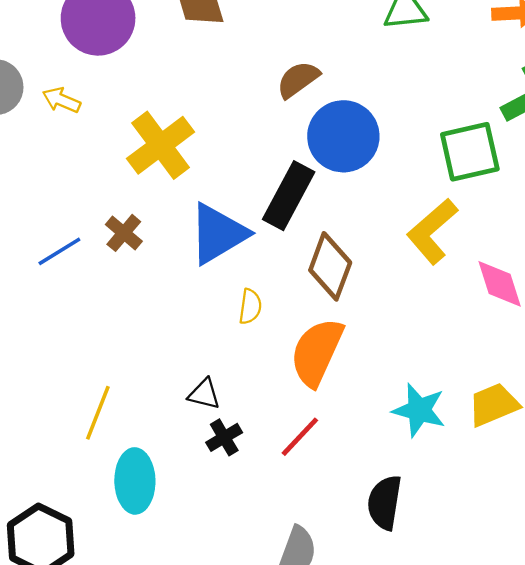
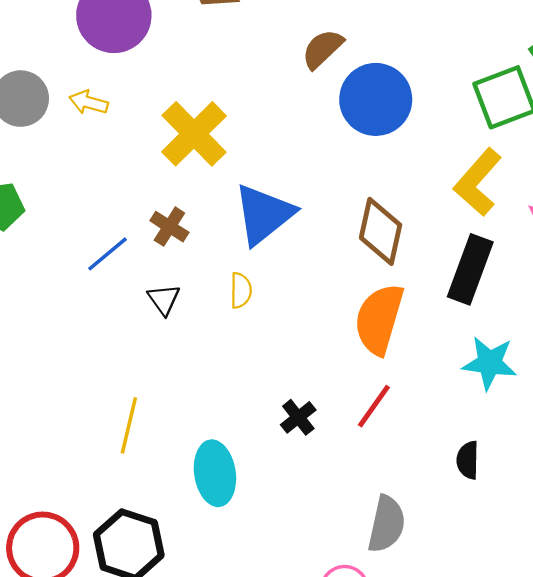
black rectangle: (289, 196) -> (470, 269), moved
yellow semicircle: (250, 307) -> (241, 290), moved
black triangle: (204, 394) -> (164, 299), moved, turned 48
yellow line: (98, 413) -> (129, 425), moved
black semicircle: (385, 502) -> (468, 460), size x0.7

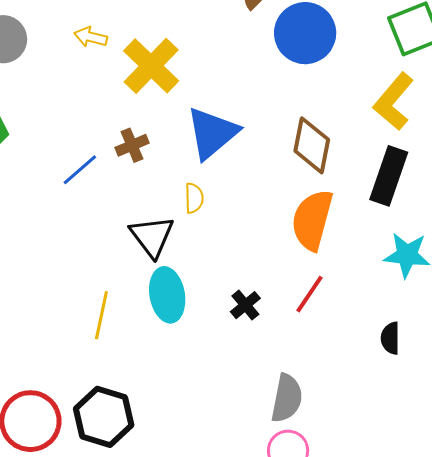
yellow arrow: (89, 102) -> (91, 37), moved
brown cross: (169, 227) -> (132, 145), turned 36
black triangle: (164, 299) -> (152, 236), moved, size x1.6
cyan ellipse: (215, 473) -> (167, 295), moved
gray semicircle: (387, 524) -> (287, 398), moved

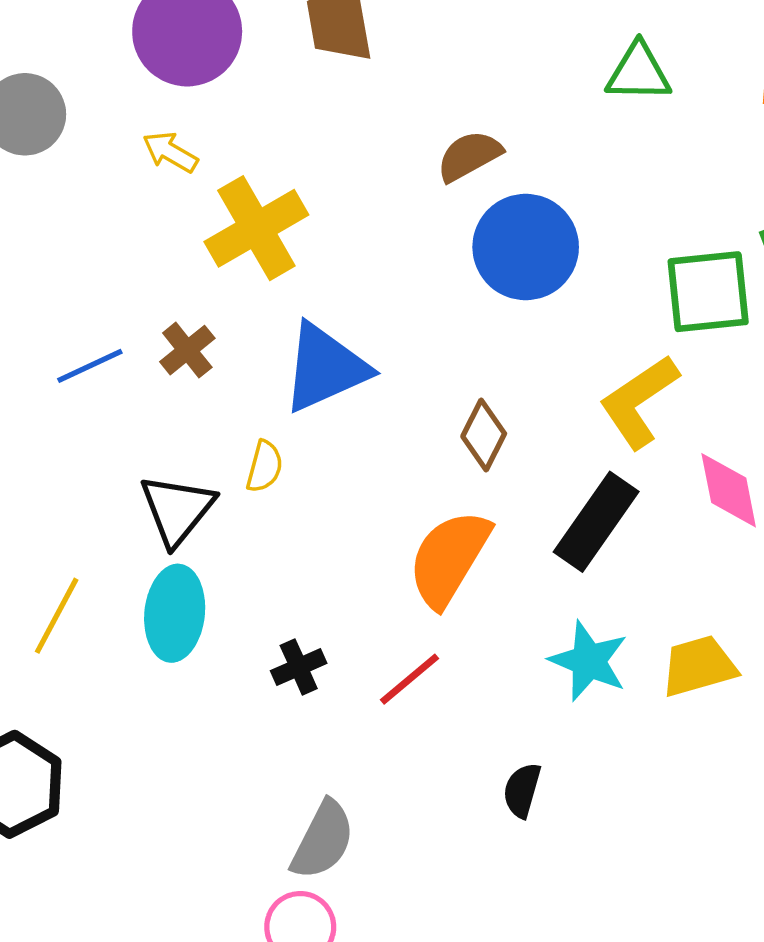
brown cross: (132, 145) -> (187, 350), turned -32
brown diamond: (312, 145) -> (484, 435), size x0.7

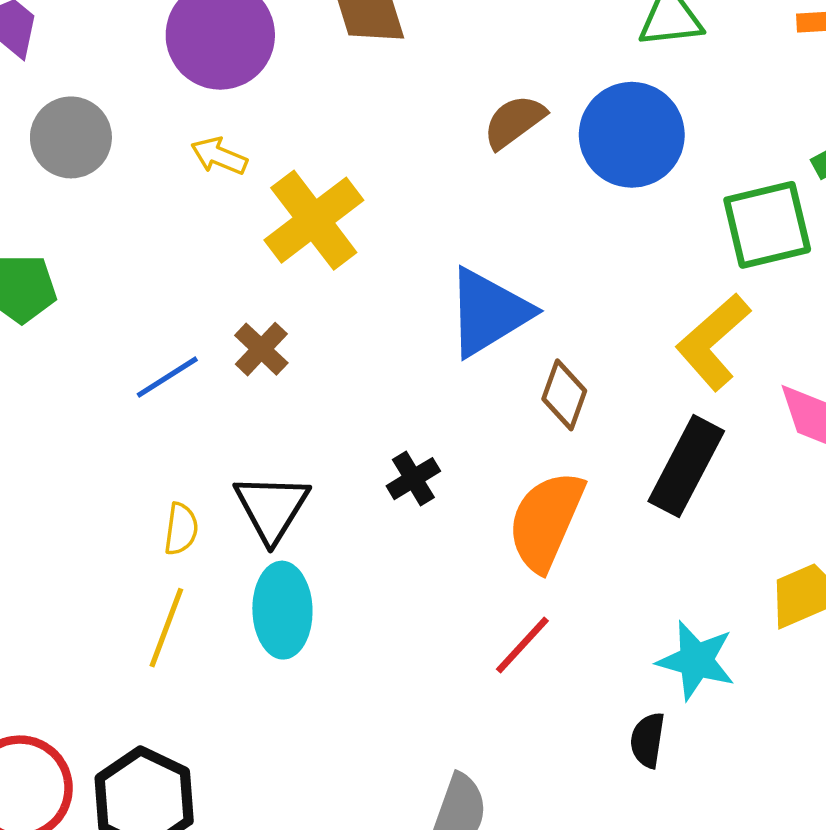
blue circle: (526, 247) -> (632, 135), moved
blue triangle: (325, 368) -> (488, 312), moved
yellow semicircle: (265, 467) -> (181, 529), moved
cyan star: (589, 661) -> (696, 660), moved
black cross: (299, 667) -> (413, 479), moved

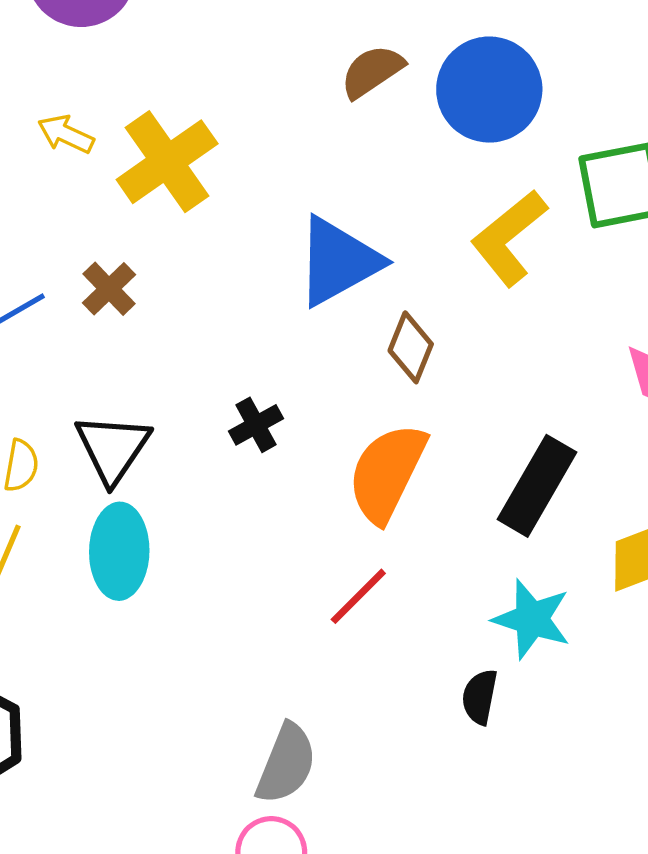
yellow arrow: (219, 156) -> (66, 134), moved
yellow L-shape: (713, 342) -> (509, 238), moved
black rectangle: (686, 466) -> (537, 486), moved

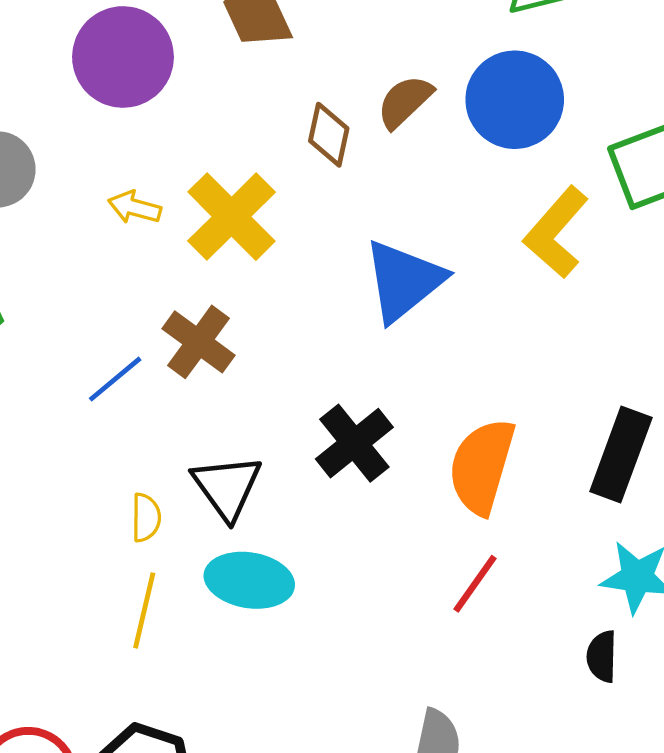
brown cross: (109, 289) -> (199, 342), size x1.4
brown diamond: (411, 347) -> (329, 135), moved
black cross: (256, 425) -> (354, 443), size x1.6
cyan ellipse: (119, 551) -> (249, 580), turned -72

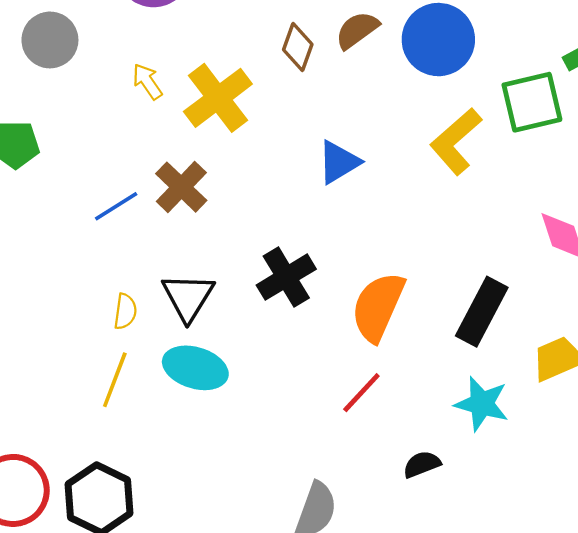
yellow arrow: (135, 207) -> (147, 81), turned 33
blue triangle: (404, 281) -> (339, 162), size x0.7
black semicircle: (602, 656) -> (422, 464), moved, turned 60

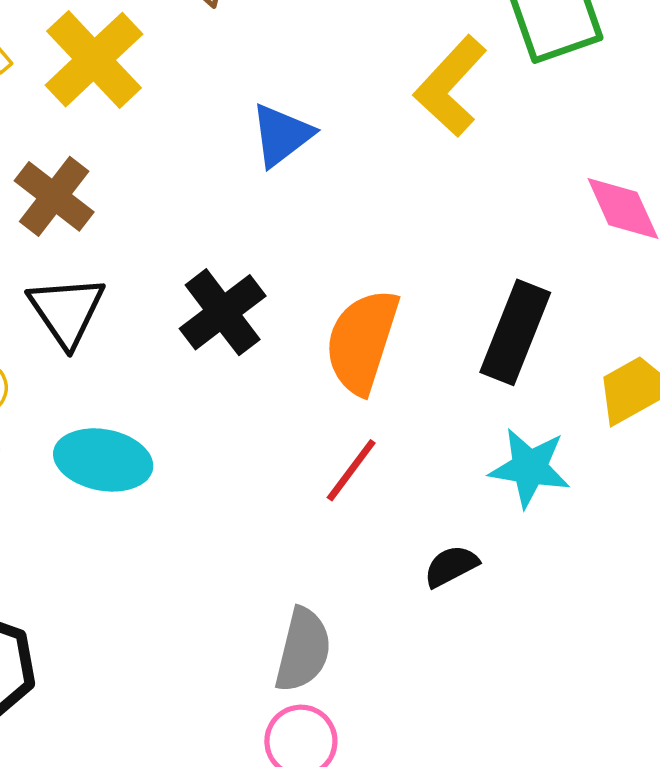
black triangle: (188, 297) -> (67, 311), moved

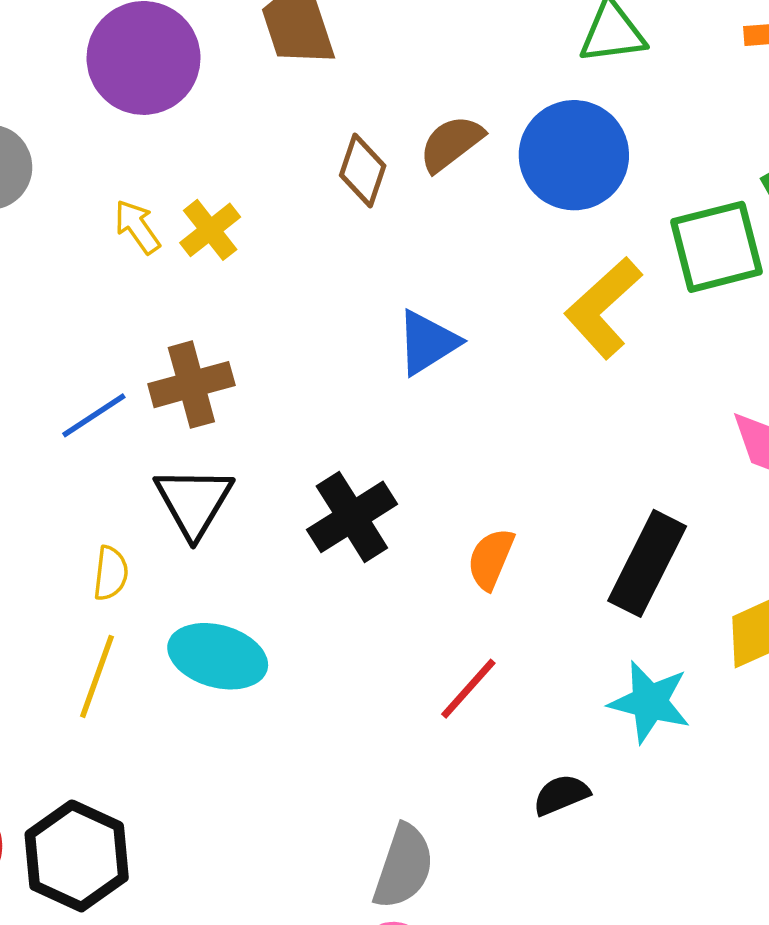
yellow cross: (94, 60) -> (210, 230), moved, size x0.6
brown cross: (54, 196) -> (191, 385), turned 32
orange semicircle: (362, 341) -> (491, 559), size x0.6

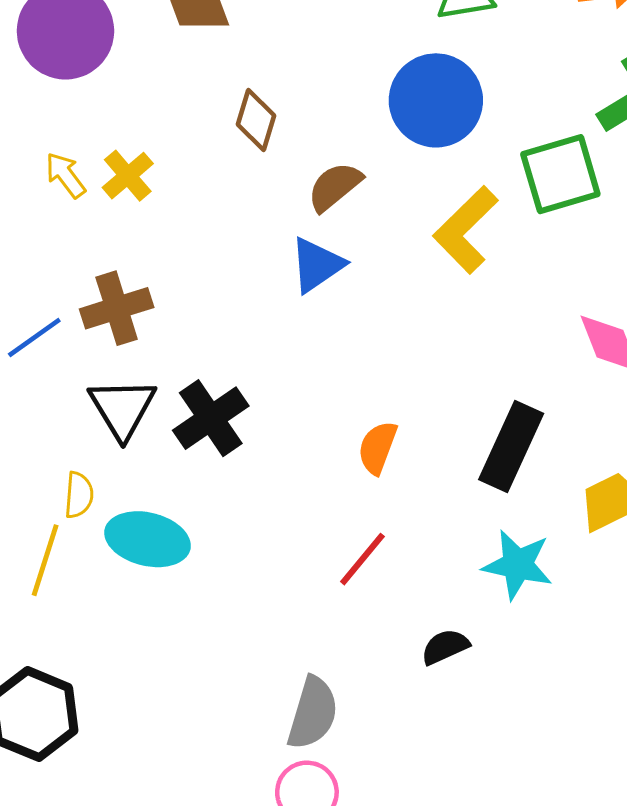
brown semicircle: (451, 143) -> (335, 187), moved
black cross: (352, 517) -> (211, 418), moved
yellow semicircle: (111, 573) -> (79, 495), moved

